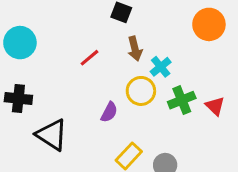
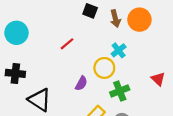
orange circle: (209, 24) -> (139, 20), moved
brown arrow: (135, 49) -> (115, 19), moved
green cross: (182, 100) -> (120, 91), moved

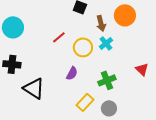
brown arrow: (115, 19) -> (101, 23), moved
yellow circle: (104, 68) -> (83, 47), moved

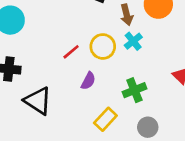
red line: (59, 37) -> (71, 52), moved
gray circle: (109, 108) -> (148, 127), moved

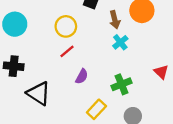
yellow circle: (103, 47) -> (66, 26), moved

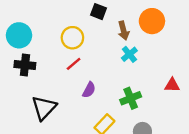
black cross: (14, 66) -> (25, 65), moved
red triangle: (161, 72) -> (172, 85), turned -42
black triangle: (39, 93) -> (44, 108), turned 40

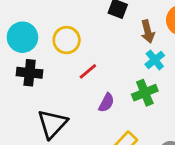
yellow circle: (72, 38) -> (67, 40), moved
green cross: (131, 98) -> (145, 93), moved

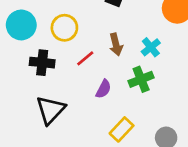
brown arrow: (148, 31) -> (116, 44), moved
black cross: (30, 73) -> (42, 63), moved

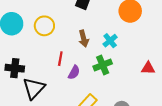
red line: (85, 58) -> (60, 59), moved, turned -40
black cross: (42, 63) -> (15, 68), moved

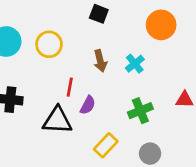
green cross: (103, 65) -> (140, 111), moved
black triangle: (34, 88) -> (57, 120), moved, turned 50

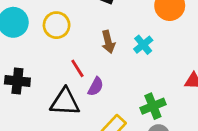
red line: (70, 87) -> (77, 68), turned -42
green cross: (140, 111) -> (153, 106), moved

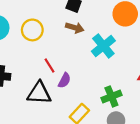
brown arrow: (108, 42) -> (75, 28), moved, turned -60
cyan cross: (143, 45) -> (103, 46), size x1.5

